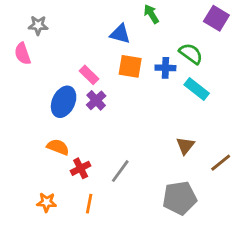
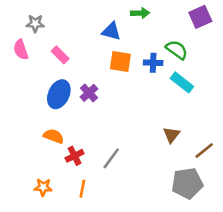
green arrow: (151, 14) -> (140, 13), turned 120
purple square: (216, 18) -> (200, 17), turned 35
pink rectangle: (89, 75) -> (60, 55), moved
gray pentagon: (180, 198) -> (187, 183), moved

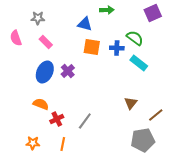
gray star: (35, 23) -> (38, 18), moved

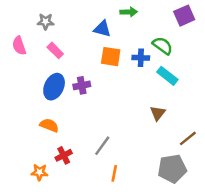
purple cross: (68, 71) -> (82, 85), turned 32
brown triangle: (131, 103) -> (158, 113), moved
red cross: (57, 119) -> (64, 155), moved
orange line: (63, 144) -> (114, 173), moved

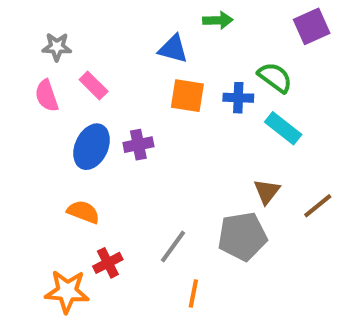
gray star: (46, 22) -> (57, 47), moved
pink semicircle: (19, 46) -> (47, 96), moved
brown line: (188, 138) -> (318, 206), moved
gray pentagon: (172, 169) -> (242, 236), moved
orange star: (40, 172) -> (67, 291), size x1.5

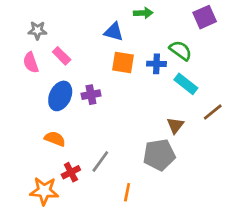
brown line: (318, 206) -> (213, 112), moved
gray line: (173, 247) -> (100, 162), moved

